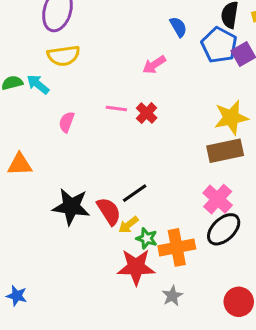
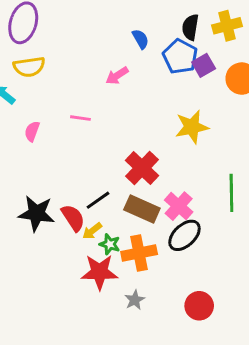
red cross: (147, 113) -> (142, 168), moved, size x1.6
brown rectangle: (225, 151) -> (142, 209), moved, turned 36

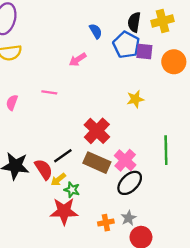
purple square: (204, 65) -> (144, 52), turned 36
yellow star: (192, 127) -> (135, 99), size x0.7
orange cross: (139, 253) -> (106, 223), moved, size x0.6
gray star: (135, 300) -> (129, 218), moved

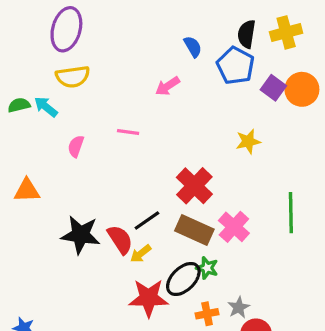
purple square: (144, 52) -> (273, 88), moved, turned 30
black ellipse: (130, 183) -> (183, 279), moved
green star: (72, 190) -> (207, 268), moved

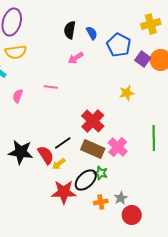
black semicircle: (247, 34) -> (70, 30), moved

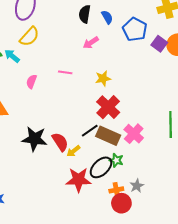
yellow semicircle: (16, 52) -> (29, 37), turned -40
yellow star: (127, 93) -> (103, 78), moved
black line: (63, 143) -> (90, 131), moved
red circle: (132, 215) -> (121, 203), moved

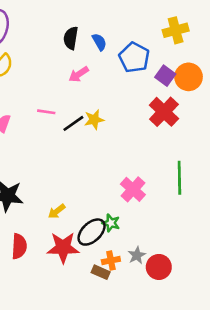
red cross: (108, 107) -> (164, 112), moved
black line: (90, 131) -> (73, 123), moved
brown rectangle: (108, 136) -> (101, 272), moved, size x0.6
red semicircle: (60, 142) -> (19, 246), moved, turned 36
red circle: (121, 203) -> (159, 267), moved

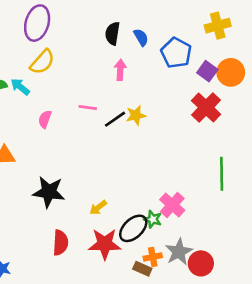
pink arrow: (79, 74) -> (120, 70), turned 126
pink cross: (133, 189) -> (172, 205), moved
gray star: (137, 255) -> (179, 252), size x1.5

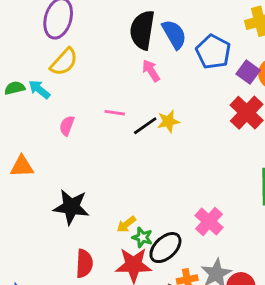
black semicircle: (112, 33) -> (142, 30), size x1.5
blue semicircle: (141, 37) -> (174, 34), size x1.5
pink arrow: (120, 70) -> (151, 71), turned -36
green star: (153, 219) -> (142, 237), moved

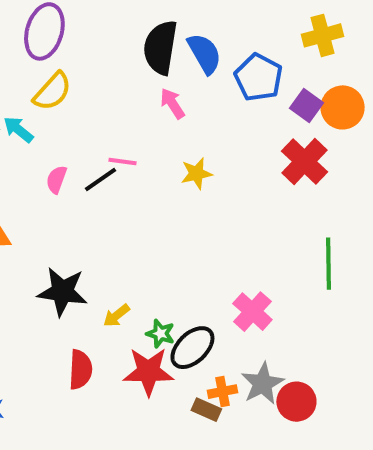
black line: (145, 126) -> (100, 180), moved
yellow arrow: (126, 224) -> (116, 316), moved

